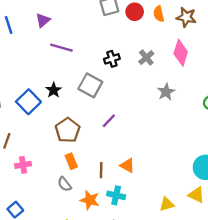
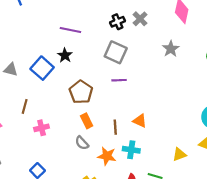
purple line: (61, 48) -> (70, 30), moved
gray cross: (146, 58) -> (140, 19), moved
gray square: (90, 85) -> (116, 52), moved
purple line: (109, 121) -> (119, 80), turned 48

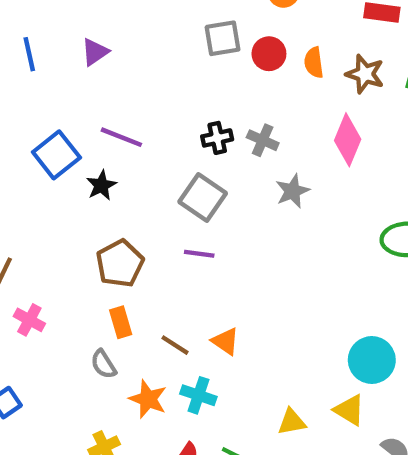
gray cross: (140, 19) -> (263, 140), turned -32
gray star: (171, 49) -> (293, 191), moved
blue square: (42, 68) -> (56, 155), moved
brown line: (115, 127) -> (175, 345), turned -64
pink cross: (42, 128) -> (29, 320), turned 32

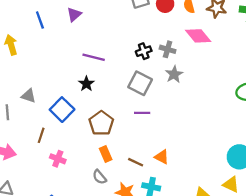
pink diamond: (348, 140) -> (198, 36), moved, turned -55
blue square: (56, 155) -> (62, 110), moved
gray star: (293, 191) -> (174, 74), moved

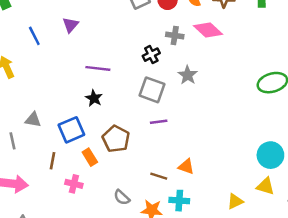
gray cross: (168, 49) -> (175, 35), moved
blue square: (62, 110) -> (71, 130), turned 30
orange rectangle: (106, 154) -> (90, 157), moved

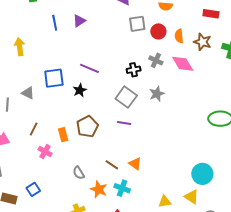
purple triangle: (70, 25) -> (79, 21), moved
blue line: (34, 36) -> (55, 23), moved
blue square: (71, 130) -> (54, 78), moved

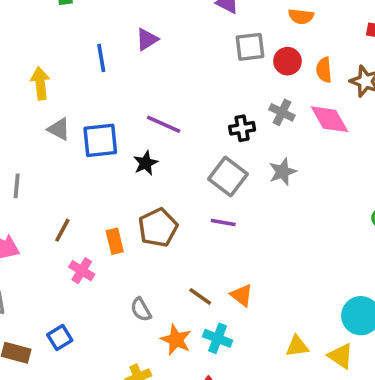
blue line: (55, 23) -> (101, 58), moved
gray triangle: (28, 93) -> (59, 129), moved
yellow triangle: (165, 202) -> (297, 346), moved

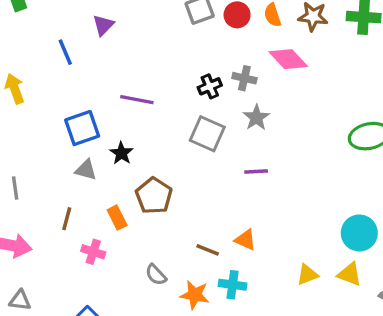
gray cross: (282, 112) -> (244, 78), moved
gray triangle: (59, 129) -> (86, 170), moved
black star: (146, 163) -> (121, 153), moved
purple line: (223, 223) -> (256, 171), moved

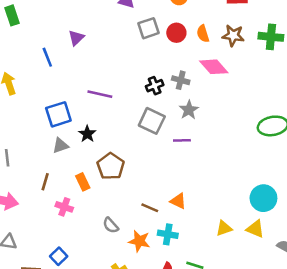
gray triangle: (86, 170) -> (60, 146), turned -36
purple line: (256, 171) -> (182, 140), moved

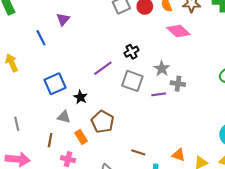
gray cross: (181, 80) -> (178, 84), moved
purple line: (100, 94) -> (103, 68), moved, turned -42
gray triangle: (60, 146) -> (64, 117), moved, turned 40
orange triangle: (178, 201) -> (179, 155), moved

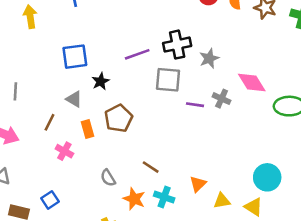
pink diamond: (178, 31) -> (252, 83), moved
black cross: (132, 52) -> (177, 45), size x1.5
gray star: (162, 69) -> (209, 58), moved
gray square: (132, 81) -> (168, 80), turned -30
orange triangle: (179, 155) -> (198, 184), turned 40

